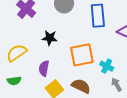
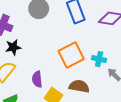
black star: (50, 38) -> (13, 47), moved

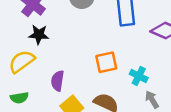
orange square: (71, 55) -> (106, 62), size x0.7

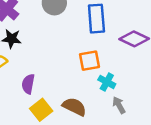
orange square: (106, 62) -> (89, 61), moved

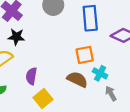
brown semicircle: (74, 107) -> (77, 79), moved

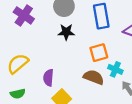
black star: (16, 37) -> (66, 32), moved

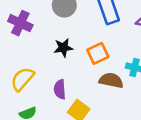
black star: (66, 32) -> (63, 48), moved
orange square: (99, 53) -> (98, 53), moved

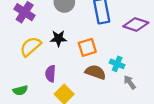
yellow semicircle: (22, 79) -> (30, 47), moved

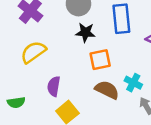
black star: (58, 38) -> (85, 32), moved

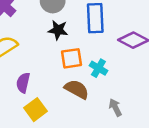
cyan cross: (133, 83) -> (98, 68), moved

